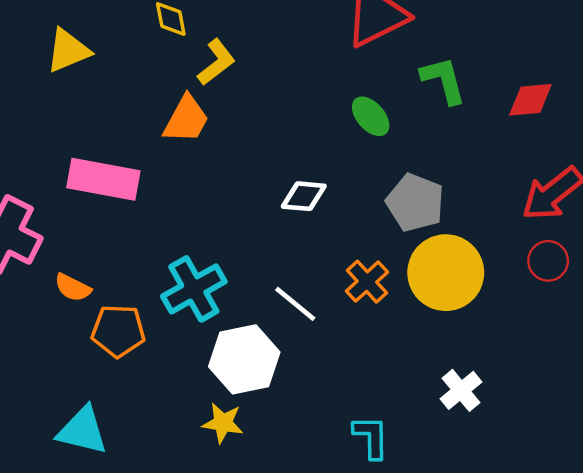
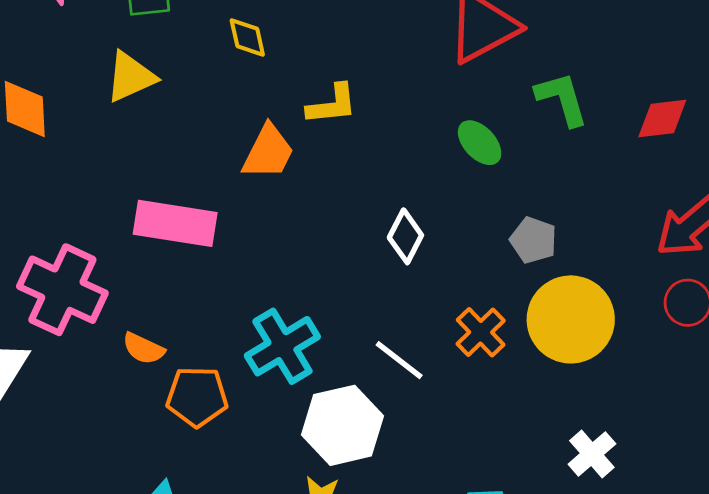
yellow L-shape: (216, 62) -> (332, 104), moved, turned 33
white diamond: (304, 196) -> (405, 236), turned -66
gray pentagon: (415, 203) -> (533, 240), size x0.7

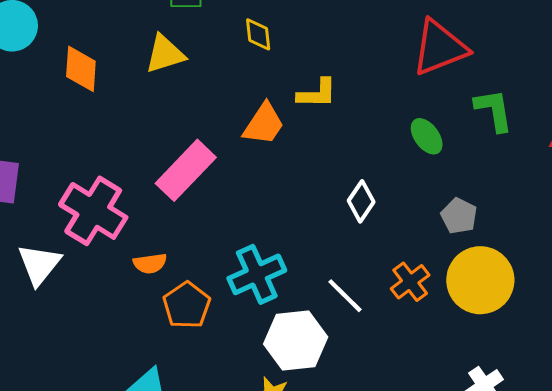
pink rectangle: (175, 223) -> (186, 170), turned -62
orange semicircle: (143, 349) -> (150, 263), turned -40
orange pentagon: (197, 397) -> (187, 305), turned 30

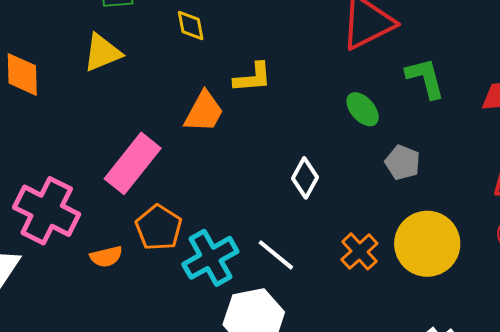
gray pentagon: (459, 216) -> (403, 163), moved
white line: (345, 296) -> (276, 255), moved
orange pentagon: (187, 305) -> (159, 228), moved

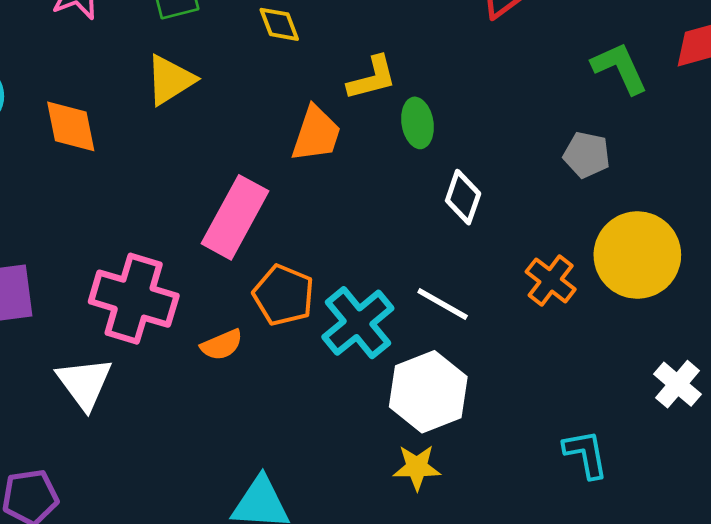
green L-shape: (425, 78) -> (620, 68), moved
green ellipse: (363, 109) -> (417, 123), moved, turned 42

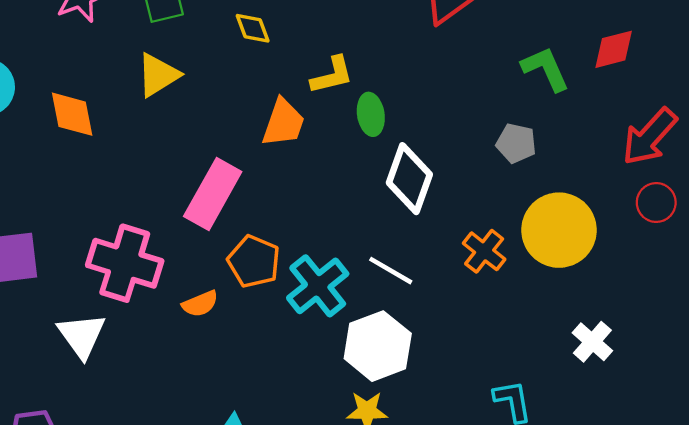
white diamond: (463, 197) -> (409, 179), size x1.5

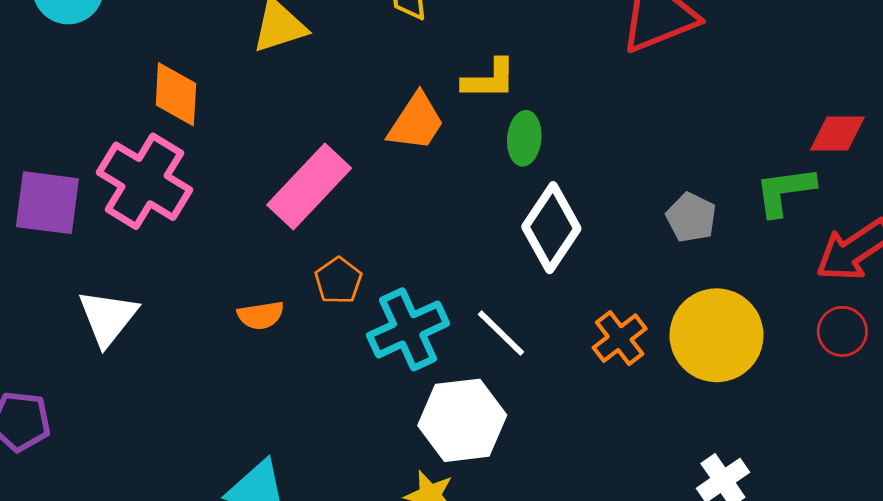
green L-shape: (545, 69) -> (785, 191), moved, turned -88
orange diamond: (72, 114) -> (176, 94), moved
orange pentagon: (254, 261) -> (338, 281), size x0.7
pink cross: (125, 263) -> (144, 181), moved

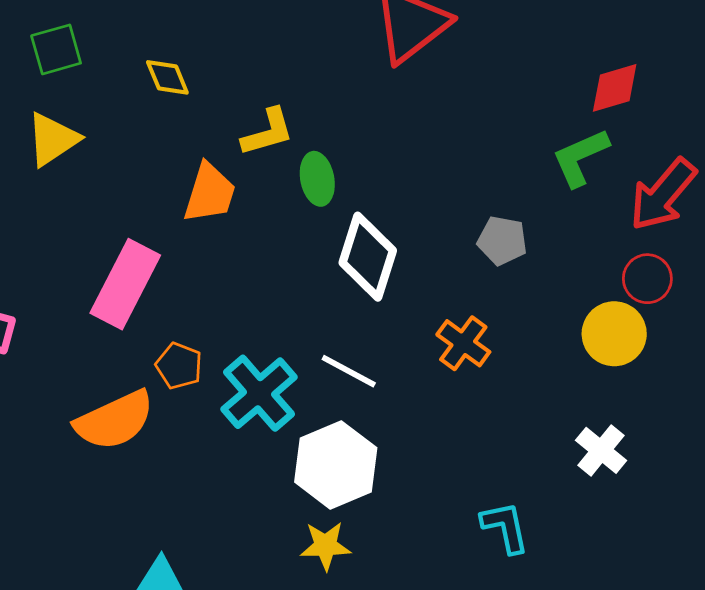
gray pentagon: (691, 217) -> (502, 241), moved
orange semicircle: (261, 315) -> (115, 420), size x1.8
red circle: (842, 331) -> (647, 279), moved
yellow circle: (717, 335) -> (614, 334), moved, size x0.7

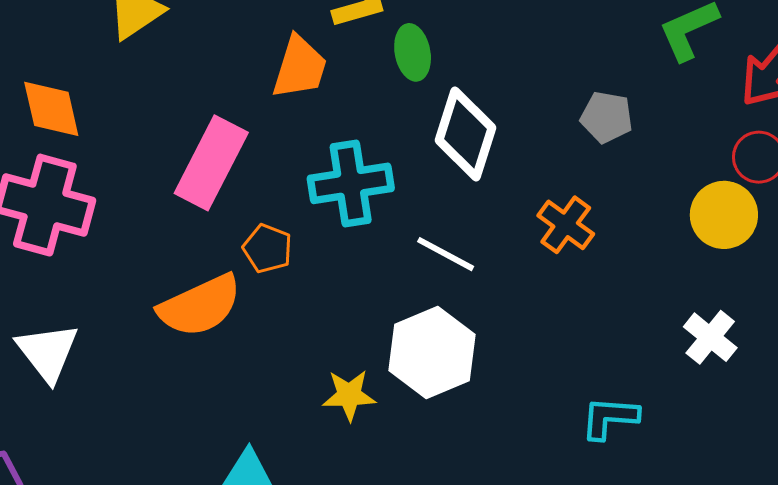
cyan cross: (259, 393) -> (351, 183), moved, turned 32
cyan L-shape: (505, 527) -> (610, 418), turned -74
yellow star: (326, 546) -> (349, 395), moved

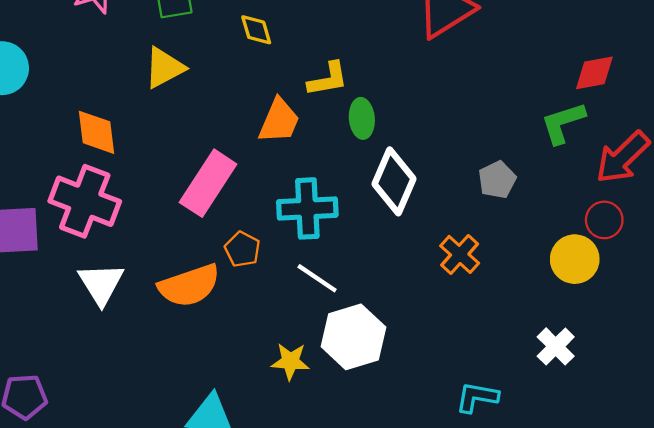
gray pentagon: (607, 117) -> (497, 180), turned 30
white line: (446, 254) -> (317, 278), moved
white triangle: (48, 352) -> (101, 284), moved

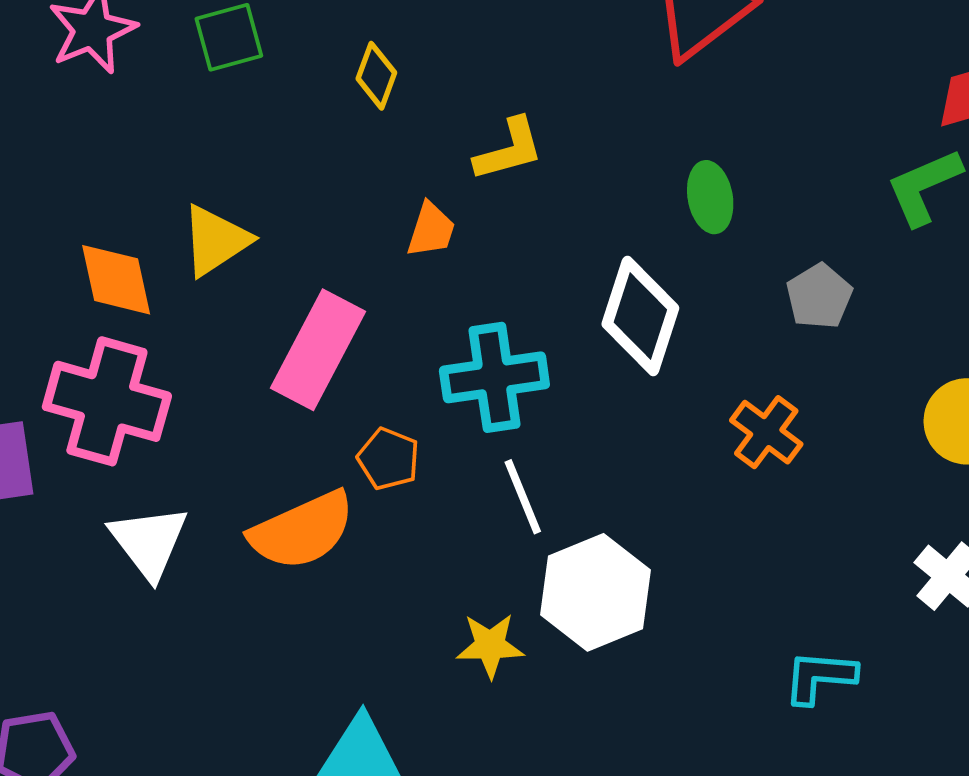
yellow diamond: (256, 30) -> (376, 76), turned 42
yellow triangle: (164, 68) -> (215, 240), moved
green ellipse: (362, 118) -> (710, 197), moved
orange trapezoid: (279, 121) -> (431, 230), size x0.7
white line: (317, 278) -> (523, 497), turned 39

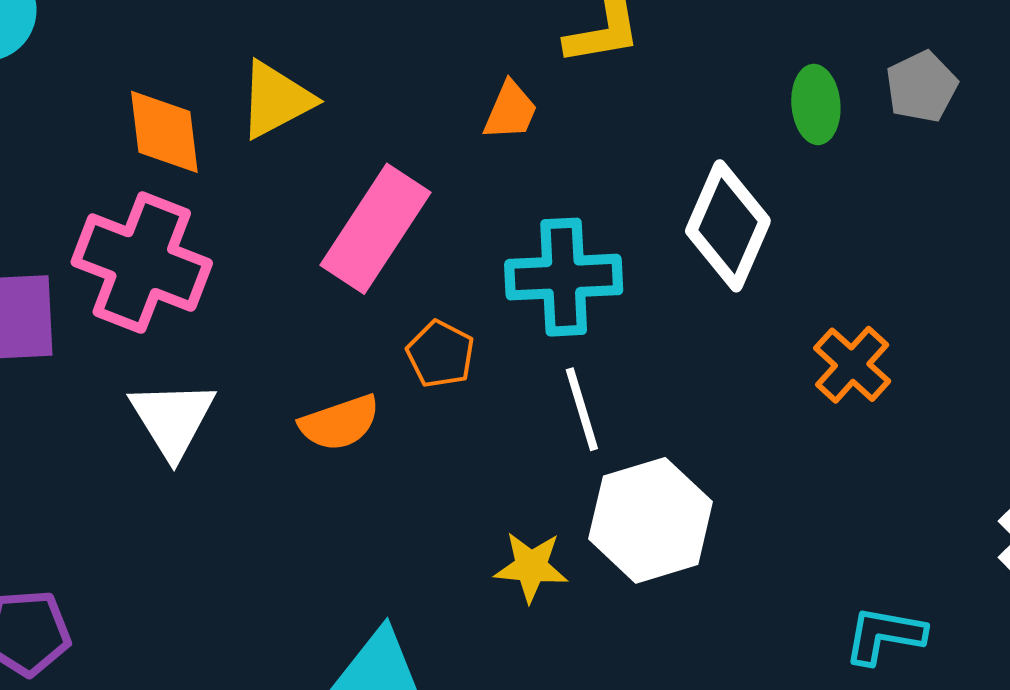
gray pentagon: (819, 296) -> (922, 87), moved
orange semicircle: (302, 531) -> (340, 423), size x0.7

